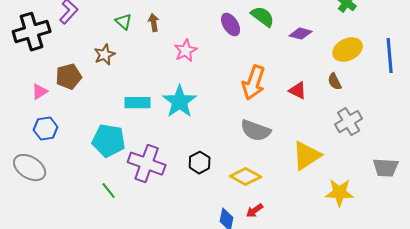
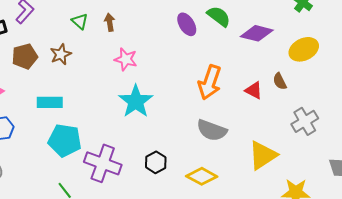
purple diamond: (301, 34) -> (257, 33), size x1.4
pink star: (186, 51) -> (126, 59), moved, turned -30
brown pentagon: (69, 77) -> (25, 56), moved
brown semicircle: (335, 82) -> (280, 81), moved
cyan rectangle: (138, 103) -> (50, 102), moved

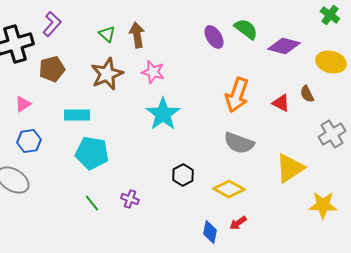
brown arrow: (110, 22) -> (137, 35), size x1.4
yellow ellipse: (304, 49) -> (331, 62), turned 40
brown star: (61, 54) -> (107, 74), moved, size x1.5
purple cross: (103, 163) -> (130, 199), moved, size x0.5

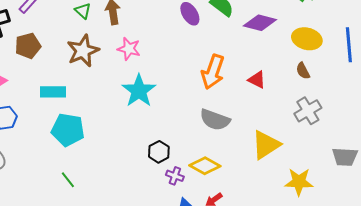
brown semicircle: (307, 94) -> (303, 71), moved
purple cross: (130, 199) -> (175, 176), moved

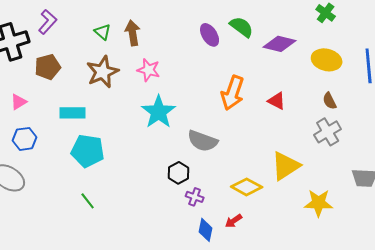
brown semicircle: (303, 71) -> (330, 101), moved
gray semicircle: (215, 120) -> (203, 141), moved
yellow diamond: (205, 166) -> (247, 187), moved

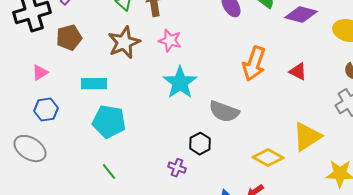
purple cross: (195, 197) -> (177, 168), moved

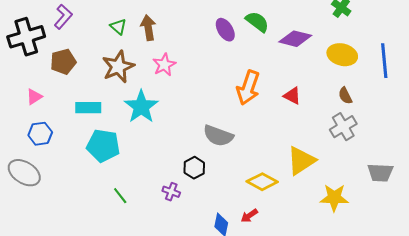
pink star: (170, 41) -> (164, 65), turned 30
cyan star: (180, 83) -> (141, 107), moved
green line: (109, 172) -> (120, 196), moved

